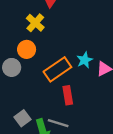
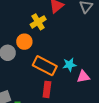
orange rectangle: (57, 69) -> (45, 66), turned 45

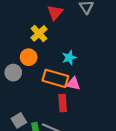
cyan star: (69, 65) -> (69, 58), moved
pink triangle: (83, 77) -> (73, 84), moved, turned 32

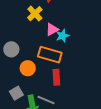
orange circle: (29, 57) -> (28, 68), moved
pink triangle: (73, 84) -> (52, 29), moved, turned -40

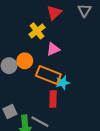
cyan star: (63, 36) -> (63, 83), moved
orange circle: (28, 68) -> (25, 61), moved

